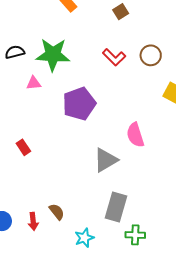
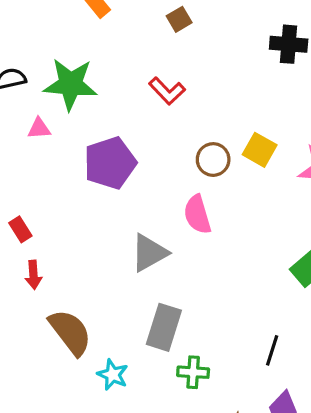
brown circle: (151, 55) -> (213, 160), moved
brown semicircle: (57, 212) -> (70, 332), size x1.8
red arrow: (33, 221) -> (33, 275), moved
cyan star: (84, 238) -> (113, 375), turned -30

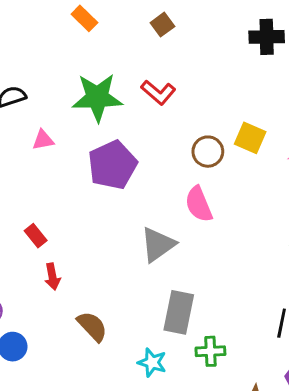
green star: (71, 84) -> (97, 97), moved
brown semicircle: (70, 332) -> (92, 326), size x0.7
cyan star: (113, 375) -> (152, 362), moved

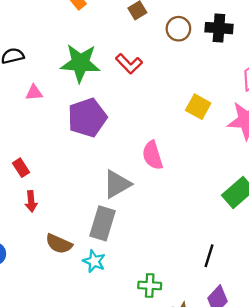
brown circle: (208, 152) -> (178, 29), moved
gray rectangle: (179, 312) -> (102, 223), moved
brown semicircle: (92, 326) -> (59, 244), turned 152
green cross: (210, 351) -> (150, 285), moved
cyan star: (152, 362) -> (94, 261), moved

